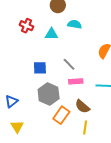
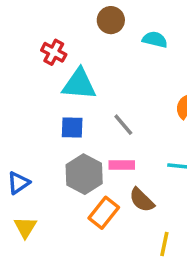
cyan semicircle: (75, 24) -> (155, 40), moved
cyan triangle: (51, 34) -> (79, 84), moved, size x1.5
pink rectangle: (76, 81) -> (122, 165), moved
yellow line: (85, 128) -> (164, 244), moved

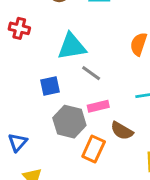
cyan triangle: (79, 84) -> (72, 46), moved

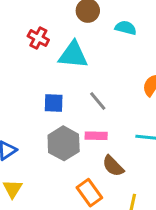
cyan triangle: (72, 46) -> (73, 55), moved
orange rectangle: (94, 149) -> (89, 193), moved, turned -75

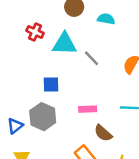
gray line: (98, 101) -> (91, 58), moved
gray hexagon: (64, 143) -> (43, 117), moved

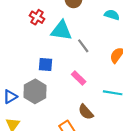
cyan semicircle: (106, 19) -> (112, 15), moved
pink rectangle: (88, 109) -> (79, 78), moved, turned 40

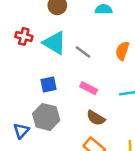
cyan triangle: (61, 31) -> (54, 43), turned 40
brown semicircle: (86, 112) -> (96, 118), moved

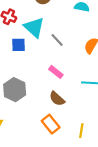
blue square: (49, 84) -> (18, 45), moved

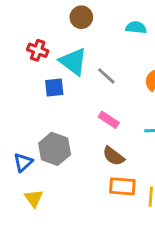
orange rectangle: (51, 124) -> (122, 186), moved, turned -42

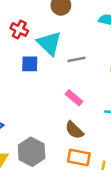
gray line: (106, 76) -> (77, 59), turned -60
gray hexagon: (55, 149) -> (32, 152), moved

